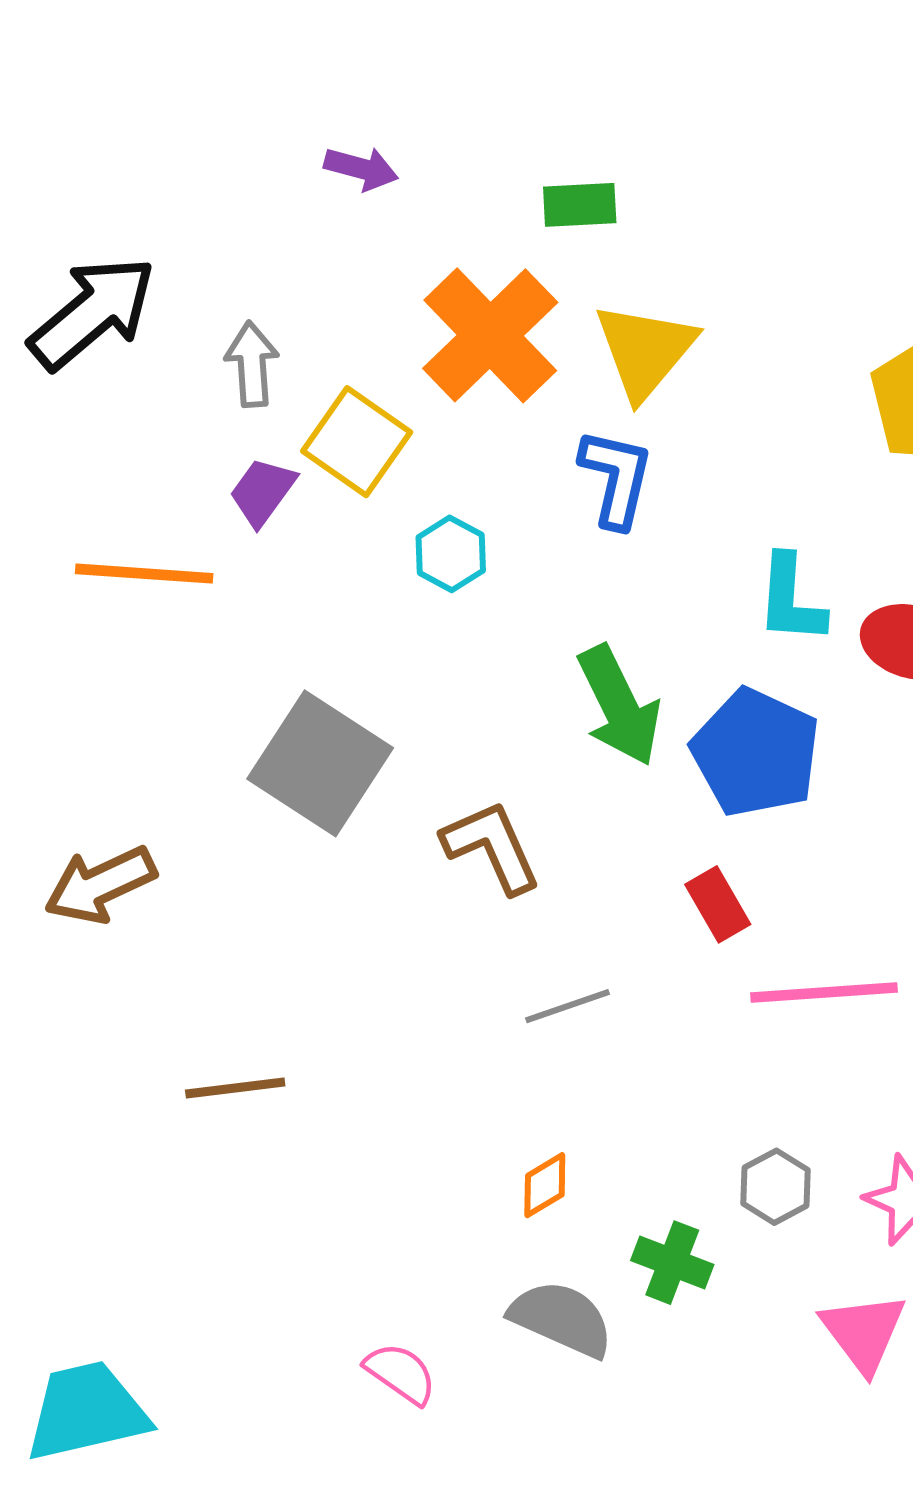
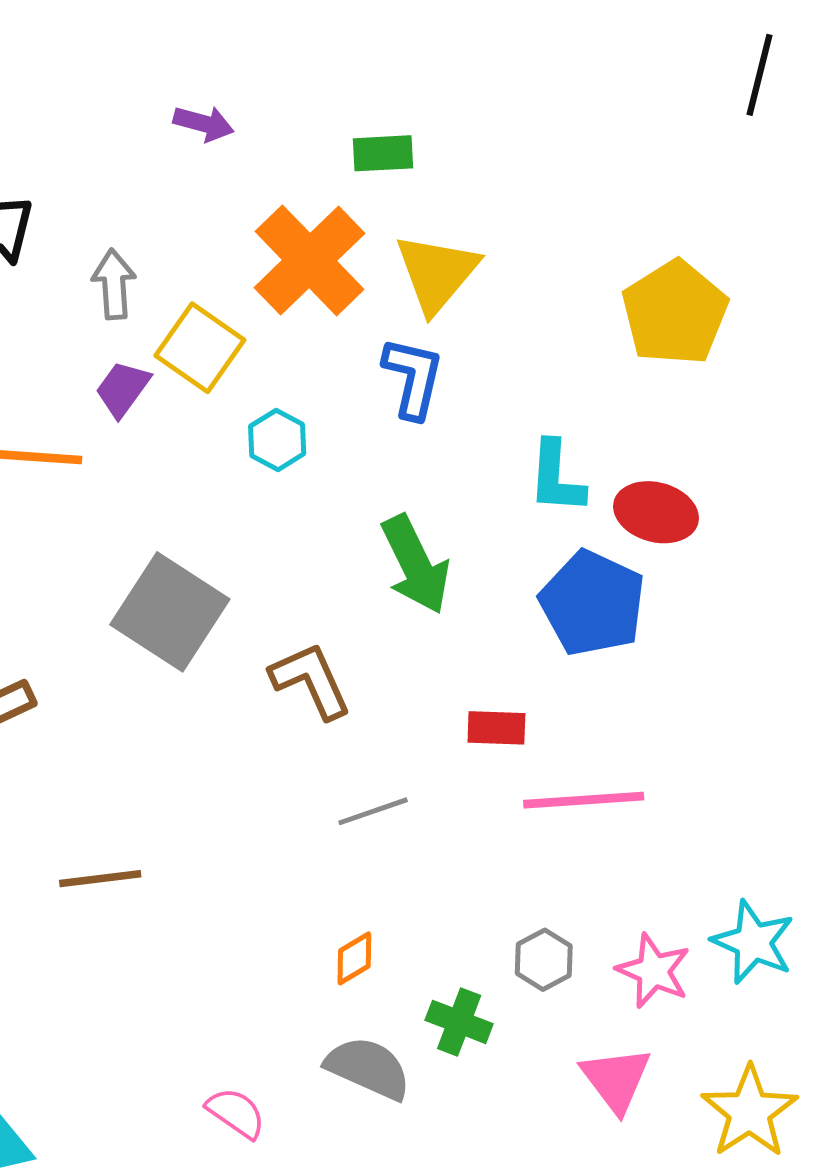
blue pentagon: (756, 753) -> (592, 603), moved
red rectangle: (718, 904) -> (496, 728), turned -58

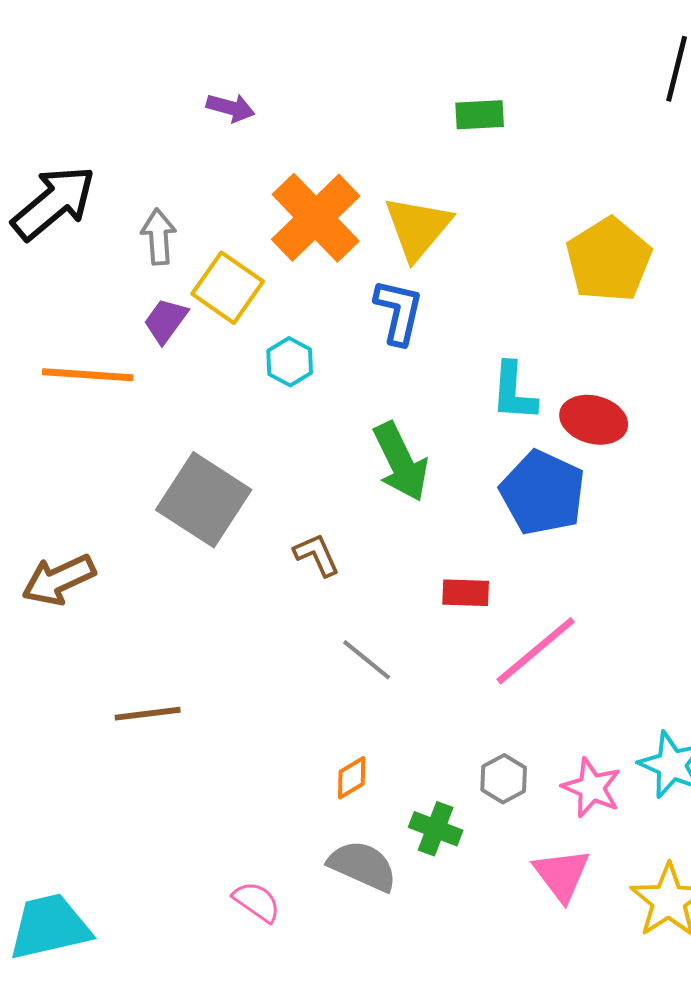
green rectangle: (383, 153) -> (480, 115), moved
brown L-shape: (311, 680) -> (317, 555), size x0.7
pink line: (584, 800) -> (536, 651), turned -36
gray line: (373, 811) -> (367, 660), turned 58

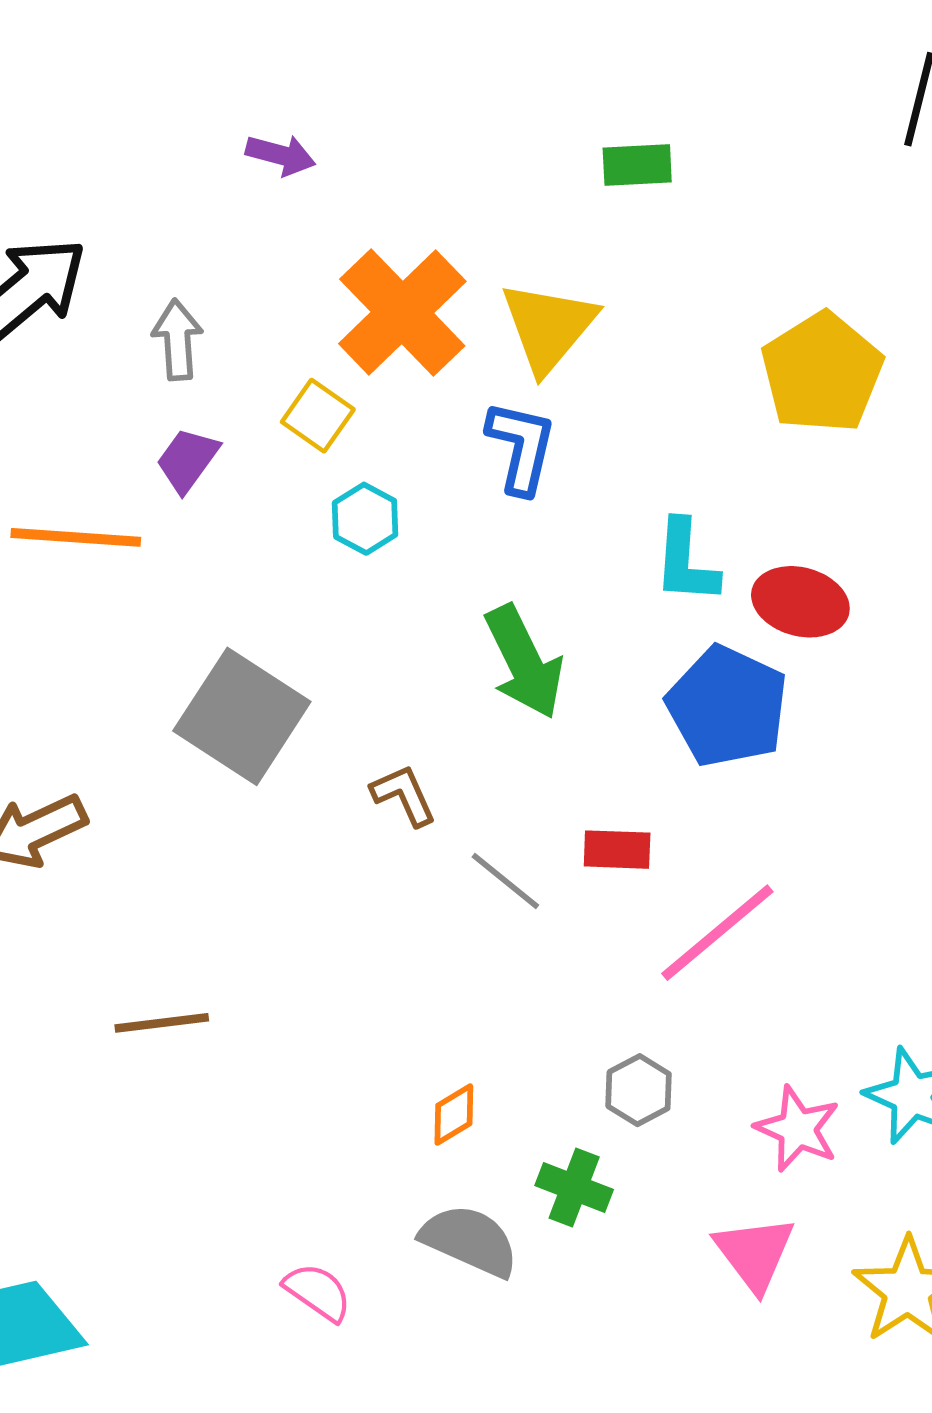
yellow square: (228, 288) -> (318, 416), moved, size x0.7
gray line: (367, 660) -> (505, 881), moved
gray hexagon: (504, 779) -> (639, 1090), moved

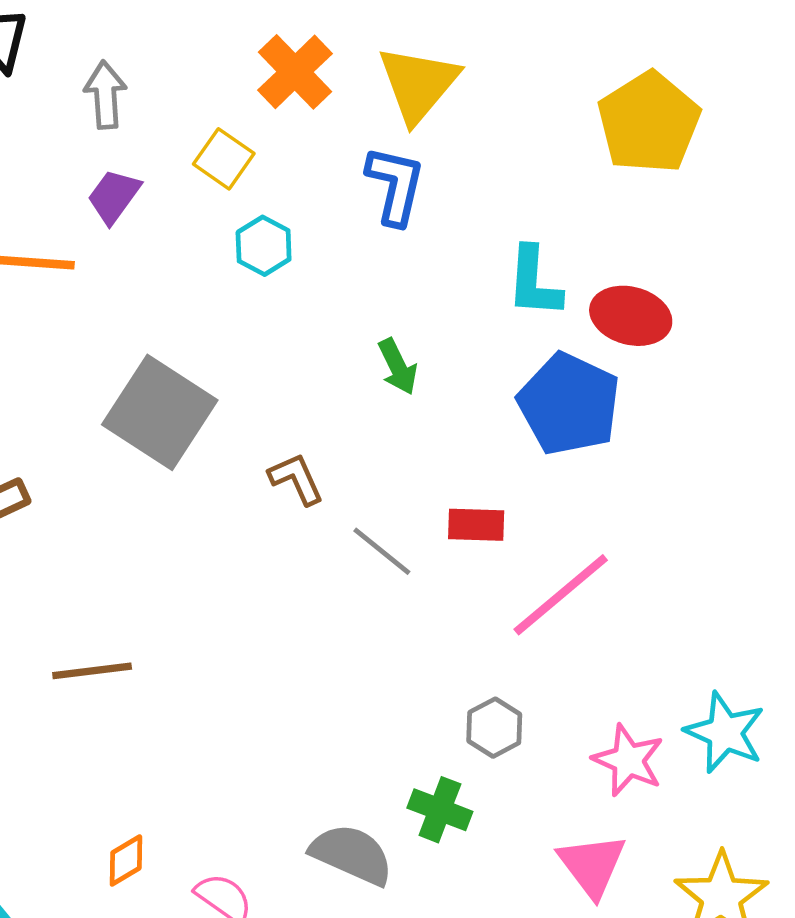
orange cross: (402, 313) -> (295, 72), size x0.7
green arrow: (524, 662) -> (398, 367), size x0.6
orange diamond: (454, 1114) -> (126, 860), moved

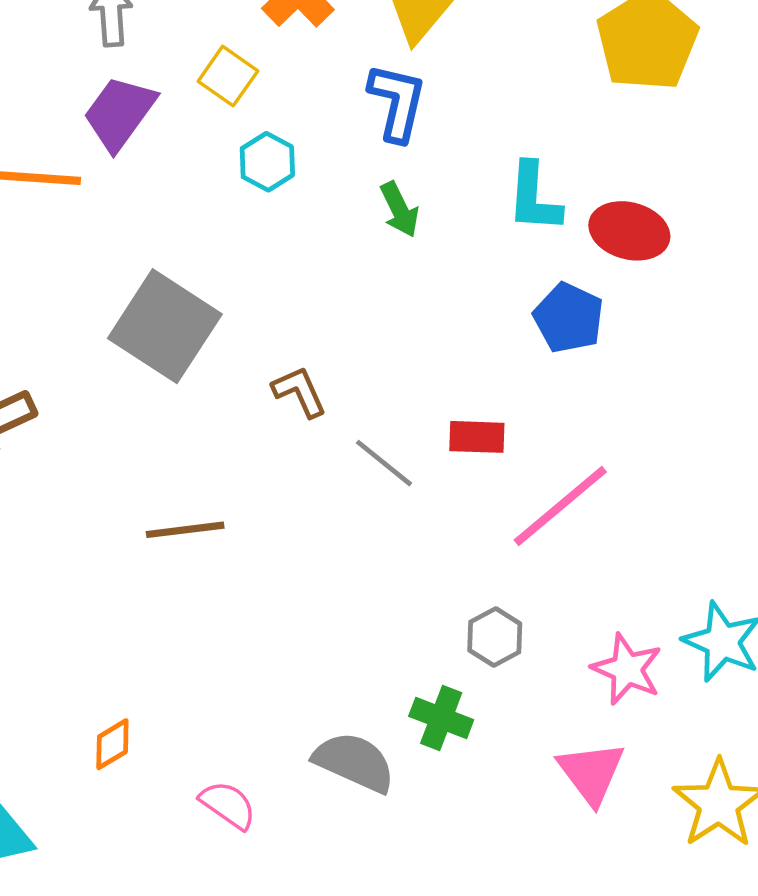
purple trapezoid: (114, 196) -> (120, 113), size x1.4
green arrow: (398, 367) -> (399, 209), moved
blue pentagon: (569, 404) -> (569, 318), size x0.7
brown line: (92, 671) -> (185, 530), moved
orange diamond: (126, 860) -> (112, 744), moved

